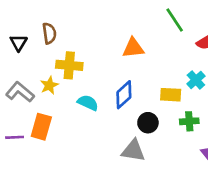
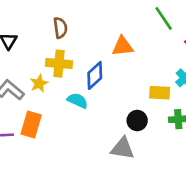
brown semicircle: (49, 33) -> (60, 28), moved
blue diamond: (124, 95) -> (95, 75), moved

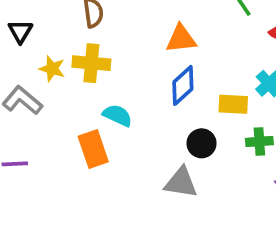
blue diamond: (95, 75) -> (183, 85), moved
yellow star: (39, 83) -> (52, 69), moved, turned -30
orange rectangle: (31, 124) -> (93, 149), moved, turned -35

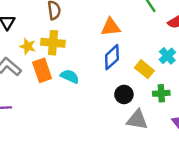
yellow rectangle: (233, 104) -> (144, 69), turned 36
orange rectangle: (93, 149) -> (42, 70), moved
gray triangle: (181, 183) -> (137, 120), moved

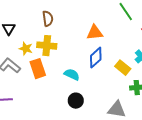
cyan semicircle: (70, 76) -> (72, 75), moved
black circle: (124, 94) -> (76, 101), moved

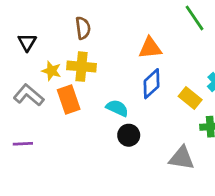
black circle: (76, 101) -> (129, 135), moved

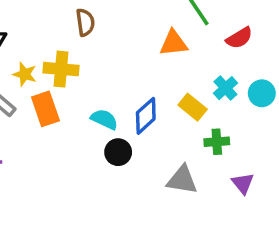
brown semicircle: (83, 28) -> (85, 22), moved
orange triangle: (150, 48) -> (174, 43), moved
blue diamond: (152, 84) -> (146, 116), moved

